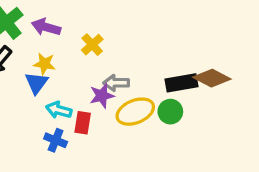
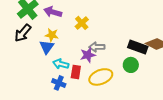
black rectangle: (181, 83) -> (138, 47), turned 30
yellow ellipse: (135, 112) -> (101, 77), moved

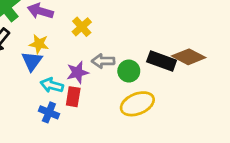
purple star: (88, 55) -> (77, 72), moved
green circle: (131, 65) -> (129, 71), moved
yellow ellipse: (101, 77) -> (137, 104), moved

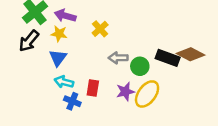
yellow star: (39, 44) -> (59, 34), moved
purple star: (77, 72) -> (125, 92), moved
cyan arrow: (52, 85) -> (64, 82), moved
yellow ellipse: (137, 104) -> (147, 94), turned -32

